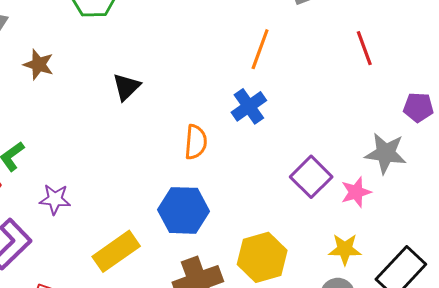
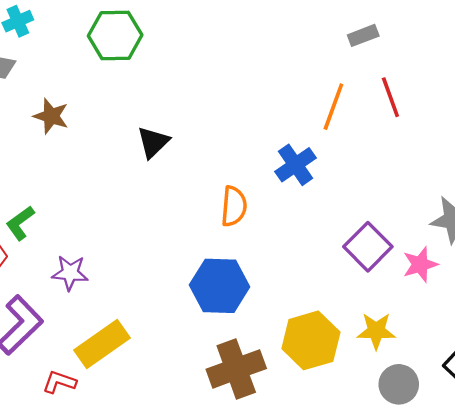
red line: (364, 48) -> (390, 97), moved
orange line: (260, 49) -> (333, 107), moved
yellow star: (345, 249) -> (376, 331), moved
yellow rectangle: (116, 251) -> (102, 344), moved

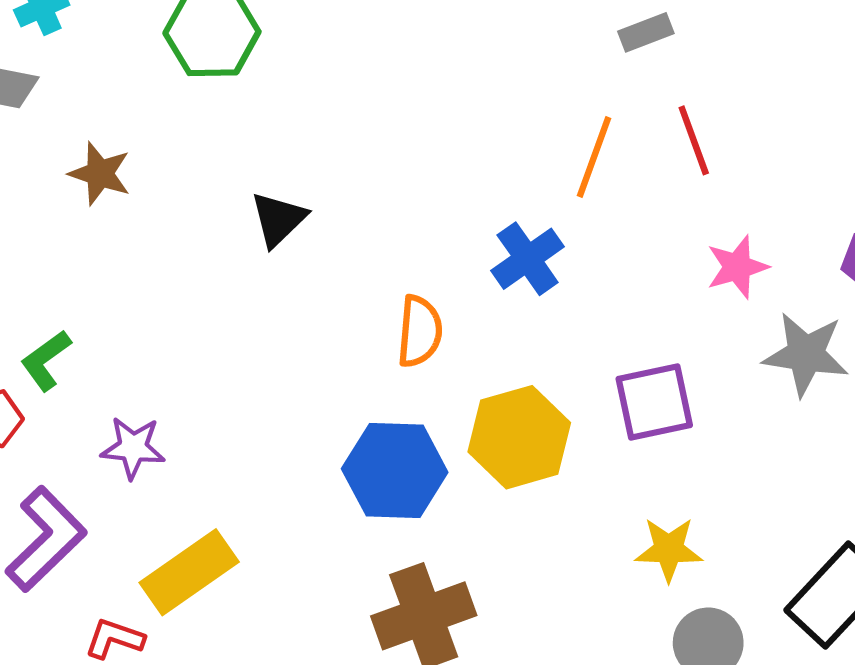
purple square: (368, 247) -> (654, 402), turned 33
pink star: (420, 264) -> (737, 267), moved
yellow hexagon: (311, 340) -> (519, 437), moved

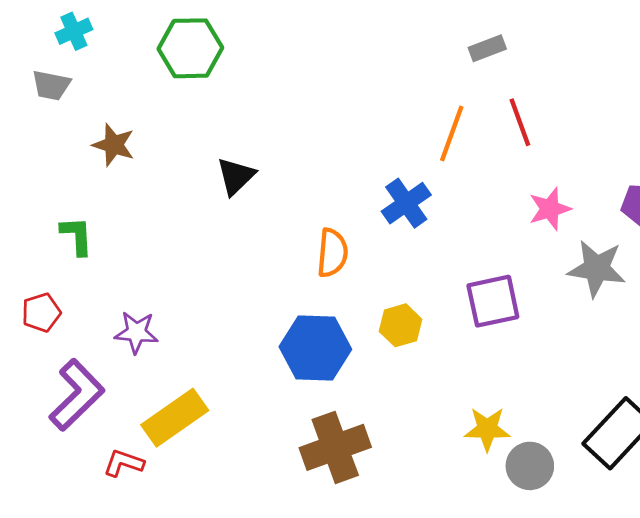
green L-shape: (46, 360) -> (77, 236), moved, turned 123
yellow hexagon: (519, 437) -> (401, 325), size x0.6
yellow star: (669, 549) -> (487, 429), moved

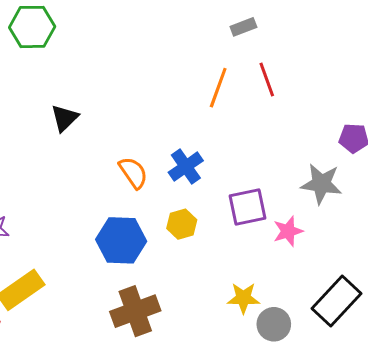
blue cross: (406, 203) -> (186, 167), moved
pink star: (550, 209) -> (288, 231), moved
orange semicircle: (332, 253) -> (133, 173), turned -40

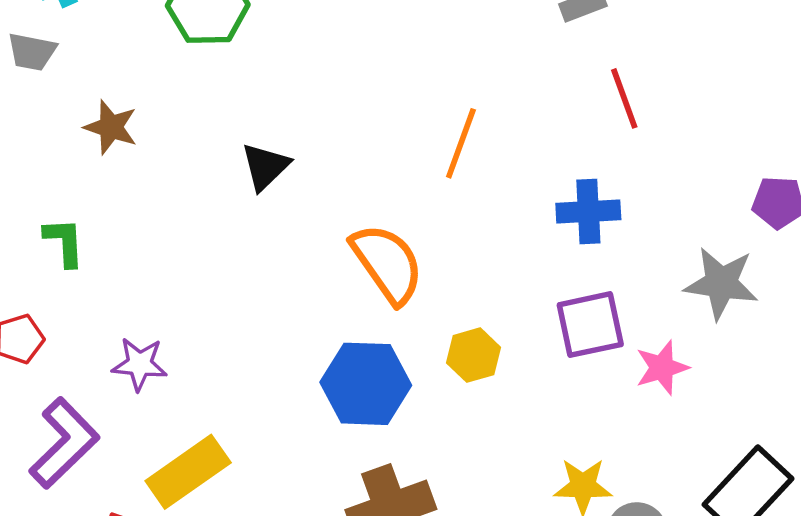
orange line: (218, 88) -> (461, 143), moved
blue cross: (186, 167) -> (588, 211), moved, turned 32
orange semicircle: (133, 173) -> (387, 264), size x1.4

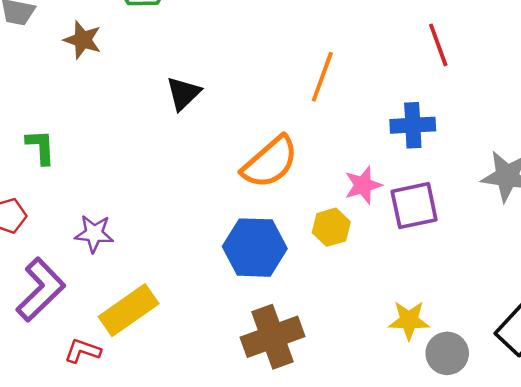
brown star: (111, 127) -> (83, 40), moved
orange semicircle: (387, 264) -> (270, 162), turned 84
pink star: (662, 368) -> (363, 185), moved

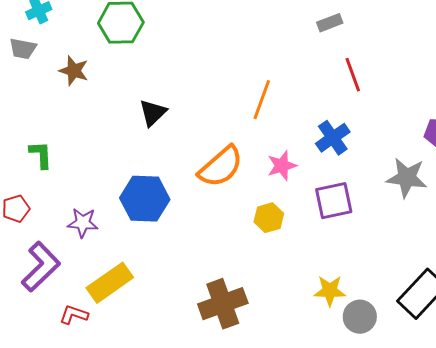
blue cross: (413, 125) -> (333, 138), turned -32
pink star: (363, 185) -> (282, 166), moved
blue hexagon: (255, 248) -> (145, 199), moved

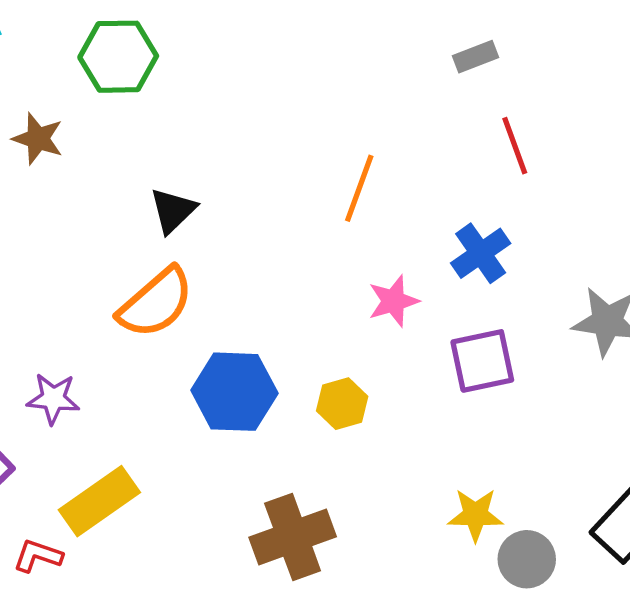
orange semicircle: (221, 167) -> (156, 303), moved
blue hexagon: (145, 199) -> (234, 392), moved
yellow hexagon: (269, 218) -> (342, 404), moved

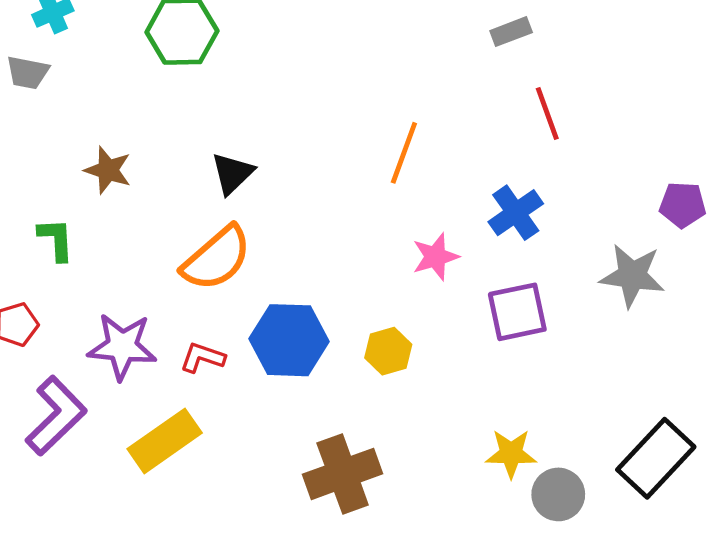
brown star: (38, 139) -> (108, 170), moved
purple star: (53, 399) -> (122, 346), size x1.4
red L-shape: (38, 556) -> (202, 357), moved

